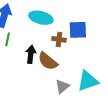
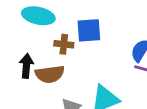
brown semicircle: (48, 61) -> (50, 74), turned -45

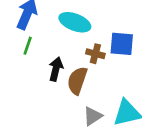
brown semicircle: (50, 74) -> (77, 81), turned 108

